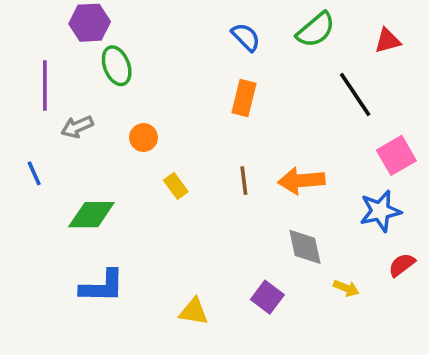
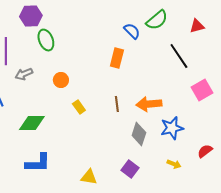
blue semicircle: (246, 37) -> (132, 31), moved
blue star: (380, 211) -> (172, 128), moved
gray diamond: (305, 247) -> (139, 134), moved, turned 30

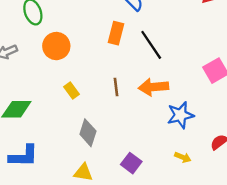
black line: (179, 56) -> (151, 45), moved
orange circle: (61, 80) -> (56, 46), moved, size x1.5
gray diamond: (139, 134) -> (88, 133), moved

